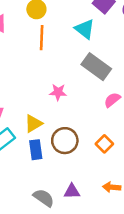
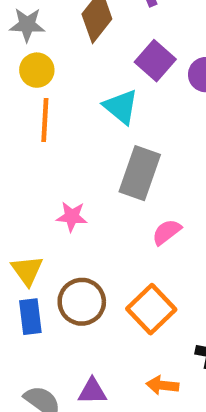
gray rectangle: (96, 67) -> (140, 173), turned 72
yellow triangle: (33, 123) -> (27, 271), turned -36
orange square: (104, 144) -> (151, 309), size x1.5

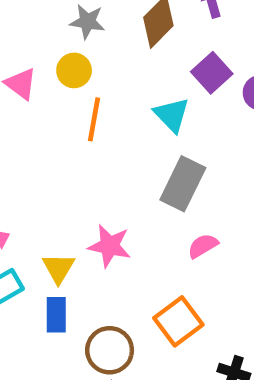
yellow circle: (37, 70) -> (74, 70), moved
pink star: (72, 217) -> (110, 246), moved, size x1.4
brown circle: (82, 302) -> (110, 350), moved

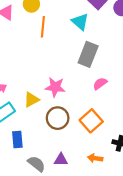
yellow triangle: (58, 268) -> (31, 100), turned 35
blue rectangle: (56, 315) -> (17, 140), moved
brown circle: (110, 350) -> (58, 118), moved

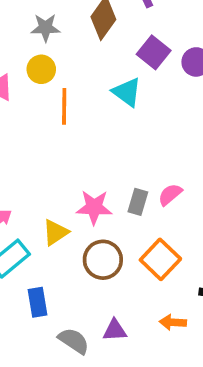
gray rectangle: (88, 54) -> (138, 202), moved, size x0.6

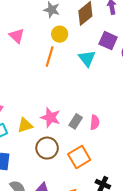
purple square: (154, 52) -> (108, 41), turned -30
yellow circle: (41, 69) -> (60, 34), moved
pink semicircle: (170, 195) -> (95, 122), turned 120

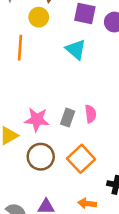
yellow circle: (60, 34) -> (39, 17), moved
cyan triangle: (87, 58) -> (76, 49), moved

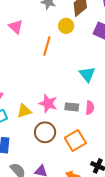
cyan triangle: (76, 49) -> (87, 74), moved
gray rectangle: (68, 118) -> (72, 107), turned 64

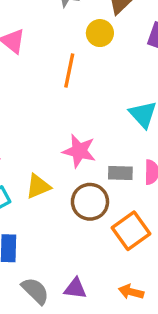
pink star: (48, 103) -> (79, 151), moved
brown circle: (45, 132) -> (90, 202), moved

